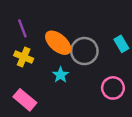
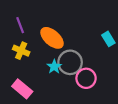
gray circle: (84, 51) -> (70, 62), moved
pink circle: (113, 88) -> (86, 78), moved

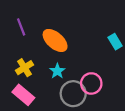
yellow cross: (21, 51) -> (25, 68), moved, turned 35
gray circle: (70, 62) -> (73, 94), moved

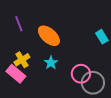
gray circle: (73, 94) -> (93, 83), moved
pink rectangle: (23, 95) -> (16, 74), moved

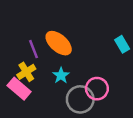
purple line: (19, 24) -> (33, 49), moved
gray circle: (93, 83) -> (80, 99), moved

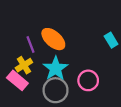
cyan star: (61, 75) -> (56, 68), size x1.6
gray circle: (80, 99) -> (56, 90), moved

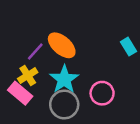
purple line: (30, 44) -> (35, 52), turned 63

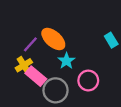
cyan star: (64, 79) -> (66, 61), moved, size x0.7
pink rectangle: (20, 93) -> (36, 76), moved

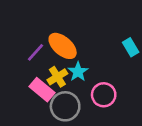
yellow cross: (24, 65) -> (57, 77), moved

